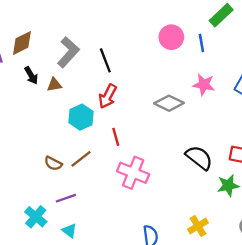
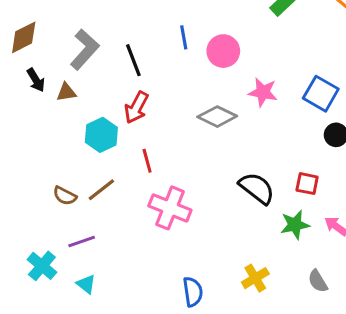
pink circle: (171, 37) -> (223, 51), moved
blue line: (201, 43) -> (184, 37), moved

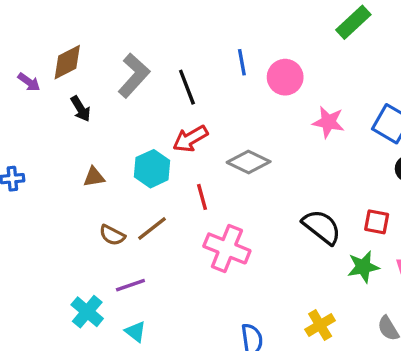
brown triangle: (66, 92) -> (94, 177), moved
red arrow: (136, 107) -> (190, 139), turned 32
gray diamond: (217, 117) -> (249, 162), moved

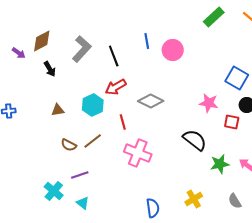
pink star: (328, 122) -> (209, 103), moved
red square: (377, 222) -> (232, 122), moved

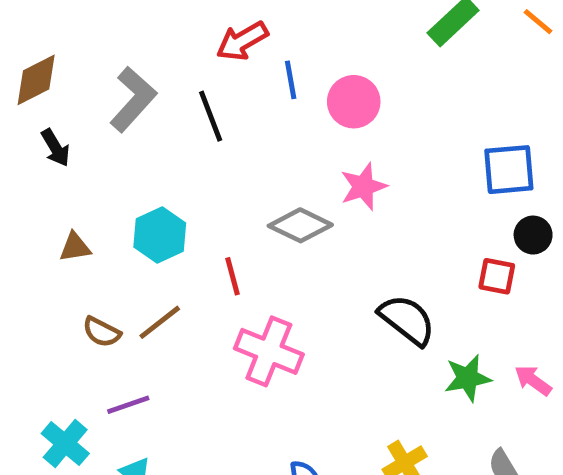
blue square: (237, 78) -> (509, 170), turned -35
red arrow: (116, 87) -> (242, 41), moved
pink star: (209, 103) -> (363, 187), moved, turned -30

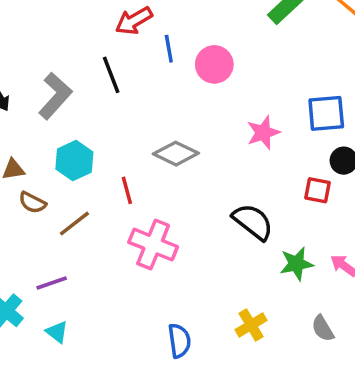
gray L-shape: (133, 99) -> (55, 96), moved
pink star: (363, 187) -> (263, 133), moved
brown semicircle: (102, 332) -> (32, 203), moved

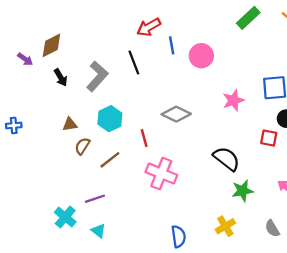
brown semicircle: (32, 203) -> (82, 146), turned 96
green star: (296, 264) -> (243, 191), moved

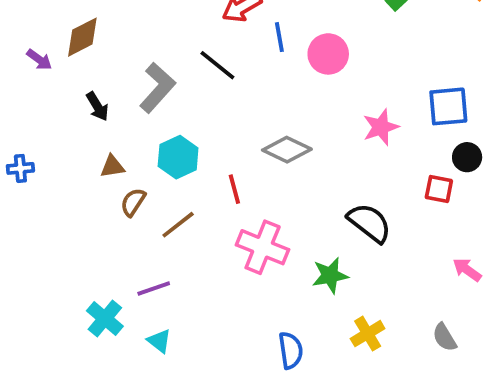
black line: (134, 63) -> (217, 65), turned -30
black arrow: (61, 77) -> (97, 106), moved
green star: (243, 191) -> (330, 275), moved

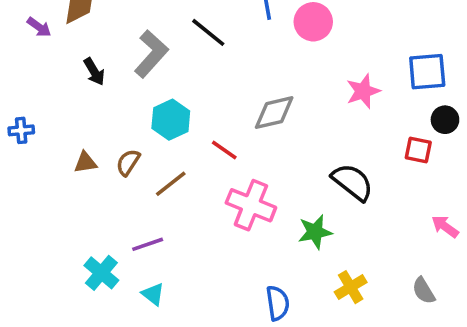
gray diamond: (287, 150) -> (274, 113), turned -39
brown triangle: (112, 167) -> (85, 162), moved
red line: (234, 189) -> (224, 150), turned -40

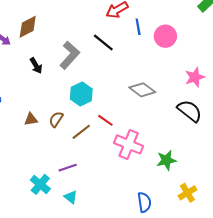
gray diamond: (274, 113) -> (142, 90), turned 50
red line: (224, 150) -> (105, 120), moved
black semicircle: (352, 182) -> (190, 111), moved

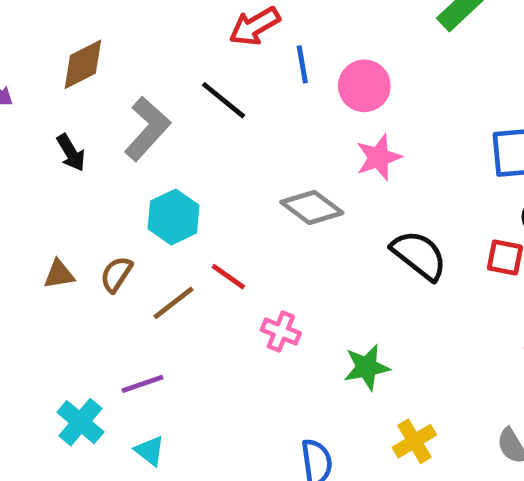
brown diamond: (28, 27) -> (83, 64), moved
pink star: (195, 77) -> (379, 157), moved
pink cross: (129, 144) -> (281, 331), size x0.6

